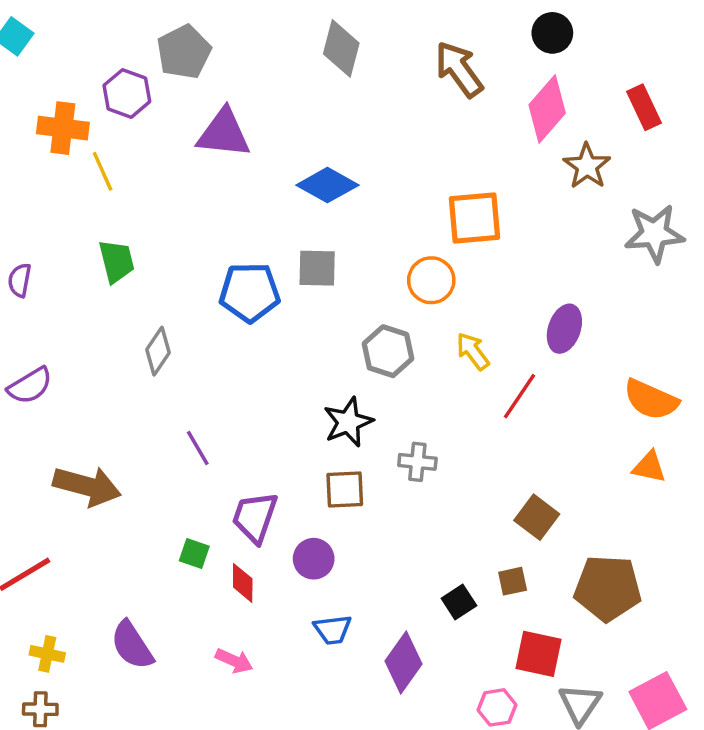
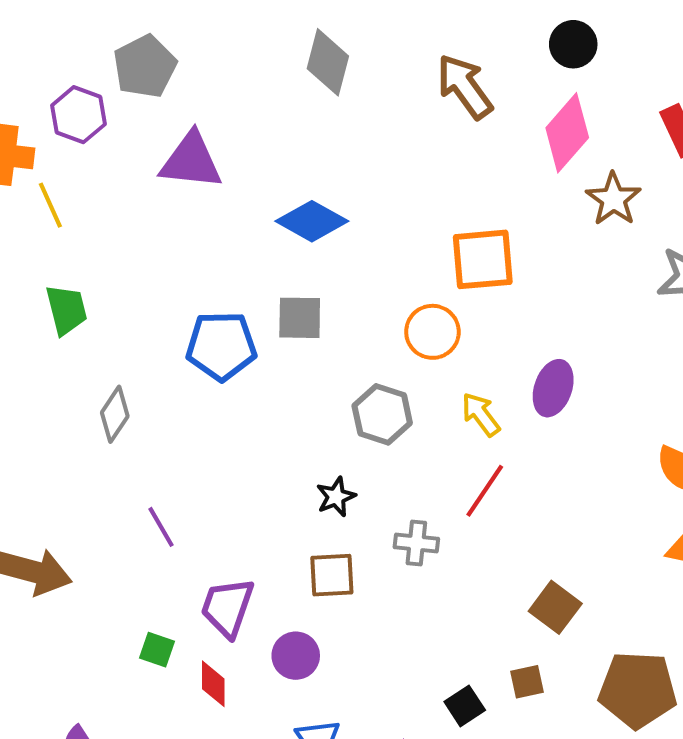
purple ellipse: (564, 329) -> (553, 388), moved
red line: (519, 396) -> (485, 491), moved
black star: (348, 422) -> (336, 497), size x0.7

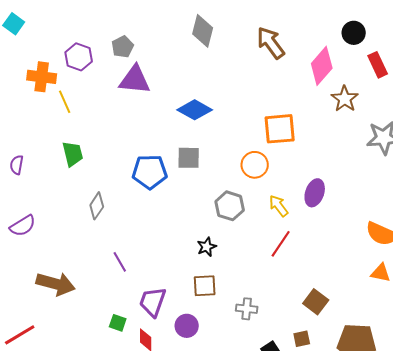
black circle: (573, 44) -> (354, 33), moved
gray pentagon: (145, 66) -> (123, 47), moved, size x0.7
gray cross: (416, 543) -> (247, 309), moved

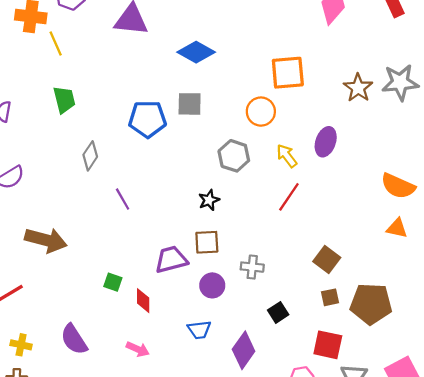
brown star: (345, 99) -> (358, 88), moved
purple line: (120, 262) -> (123, 199), moved
purple trapezoid: (153, 302) -> (171, 260), moved, turned 56
purple circle: (187, 326) -> (212, 285), moved
brown square: (302, 339) -> (330, 297), moved

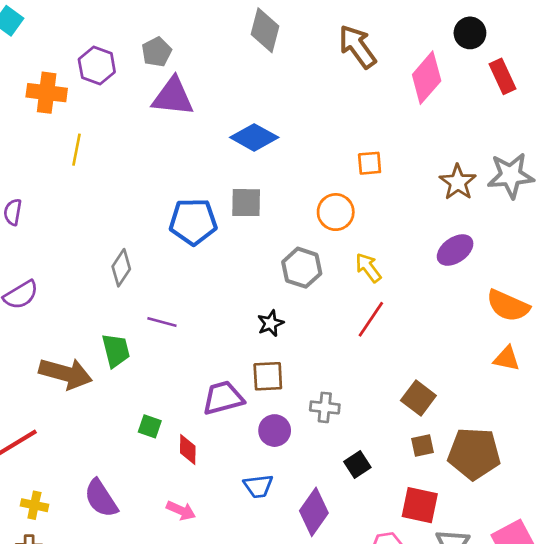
yellow line: (56, 43) -> (76, 150), moved, turned 35
orange square: (288, 73) -> (370, 163), size x0.6
green trapezoid: (64, 100) -> (116, 350), moved
purple ellipse: (326, 142) -> (455, 250), moved, turned 36
purple line: (123, 199) -> (162, 322), turned -45

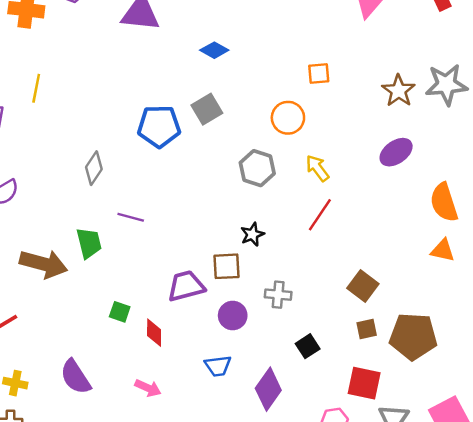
blue diamond: (254, 137) -> (214, 50), size x0.7
yellow line: (76, 150) -> (36, 88), moved
gray square: (246, 203) -> (207, 109), turned -32
orange semicircle: (508, 306) -> (444, 202), turned 48
black star: (271, 323) -> (252, 234), moved

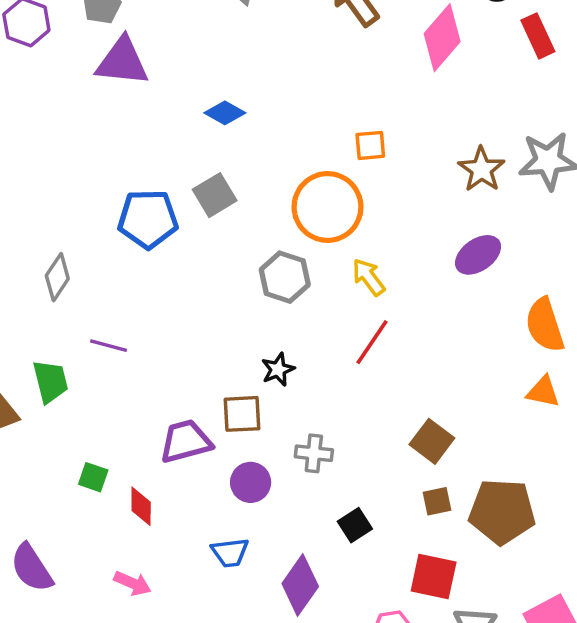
orange circle: (288, 118) -> (328, 207), size x1.5

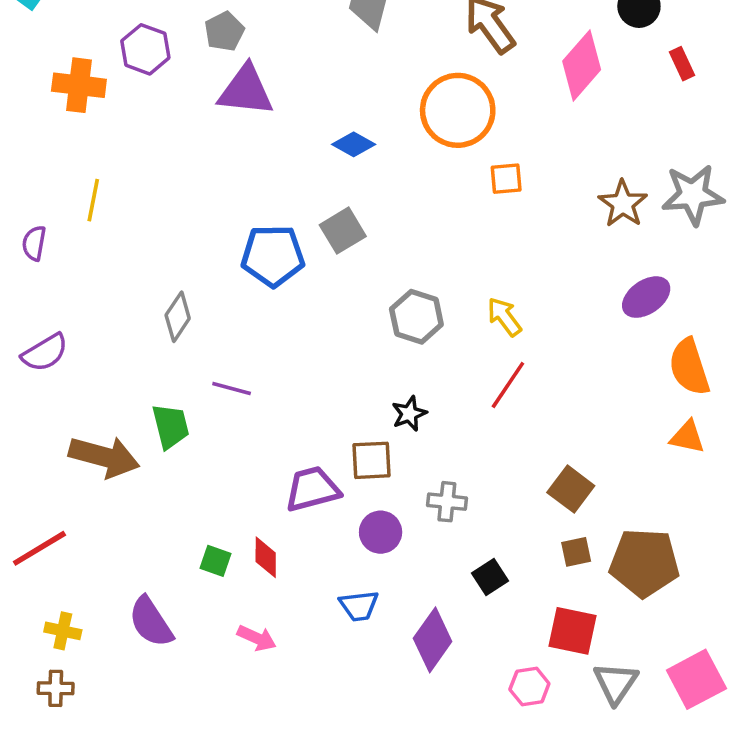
red rectangle: (538, 36) -> (682, 64), size x0.7
orange circle: (328, 207) -> (458, 110), moved
purple ellipse: (478, 255) -> (646, 297), moved
green square: (93, 477) -> (215, 561), moved

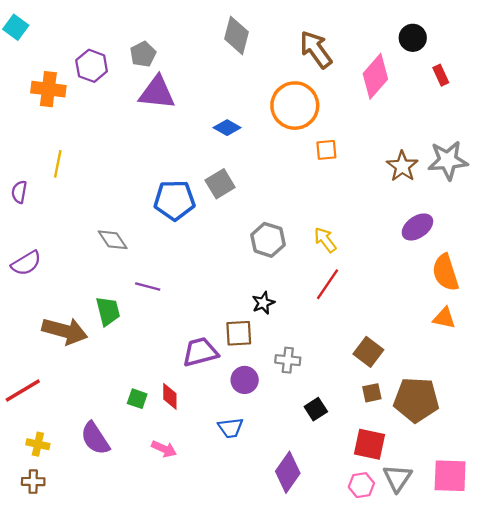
gray diamond: (178, 317) -> (113, 240), turned -68
purple diamond: (433, 640) -> (288, 472), moved
pink square: (696, 679) -> (450, 476), turned 30
pink hexagon: (529, 687) -> (361, 485), moved

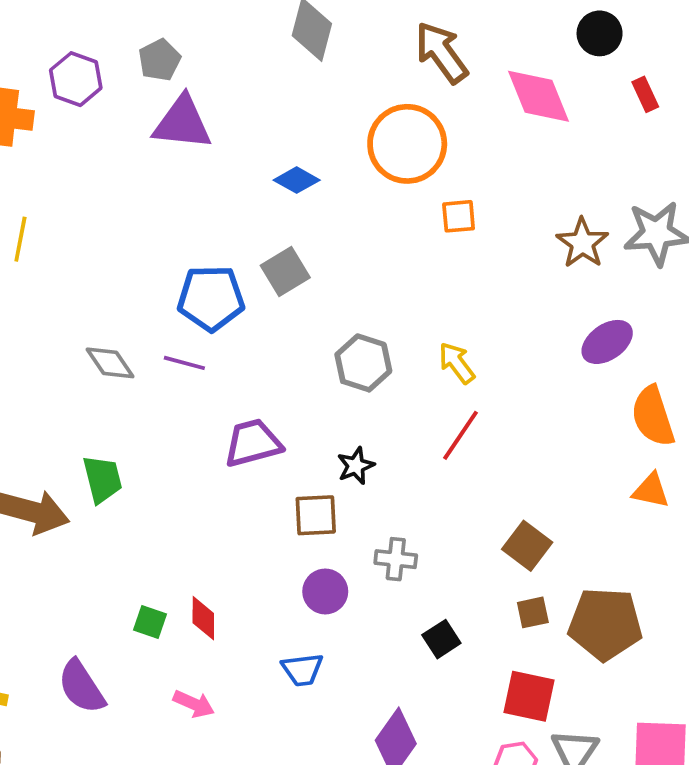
pink diamond: (375, 76) -> (539, 96), turned -63
purple line: (148, 287) -> (184, 363), moved
purple trapezoid: (200, 352) -> (253, 443), moved

